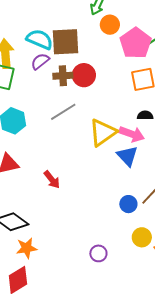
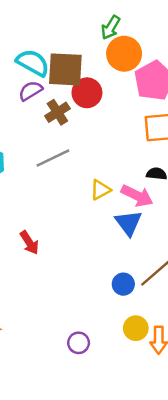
orange circle: (110, 25) -> (124, 54), size x1.4
red circle: (84, 75) -> (87, 93), moved
brown cross: (63, 76) -> (57, 112), turned -36
yellow triangle: (103, 133) -> (100, 190), size x0.6

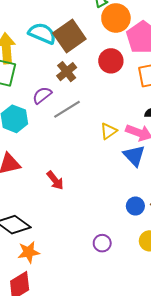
brown square: (65, 69) -> (69, 36), turned -32
purple semicircle: (31, 91) -> (42, 95), moved
red circle: (87, 93) -> (111, 61), moved
purple circle: (79, 343) -> (102, 243), moved

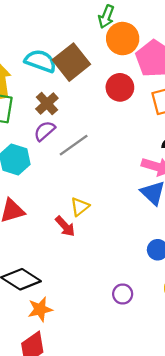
brown cross: (67, 72) -> (47, 103), moved
yellow triangle: (109, 131) -> (80, 207), moved

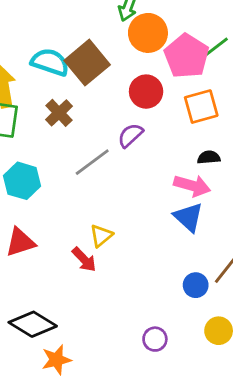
purple semicircle: (45, 131) -> (130, 135), moved

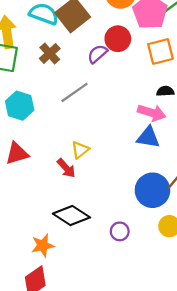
purple semicircle: (130, 135) -> (97, 54), moved
blue triangle: (188, 217) -> (148, 137), turned -35
blue circle: (196, 285) -> (152, 190), size x1.8
black diamond: (33, 324) -> (71, 216), moved

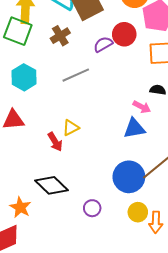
pink arrow: (152, 113) -> (142, 107), size x0.7
blue triangle: (148, 137) -> (134, 128), turned -30
orange star: (43, 245) -> (20, 207), turned 30

